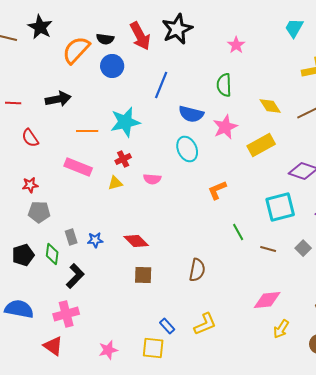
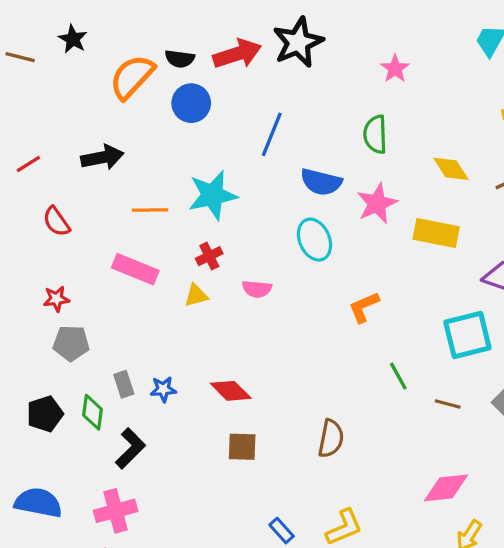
black star: (40, 27) -> (73, 39), size x0.7
red arrow: (140, 36) -> (237, 54), turned -80
red line: (13, 103) -> (28, 164), turned -35
yellow rectangle: (261, 145) -> (436, 233), turned 40

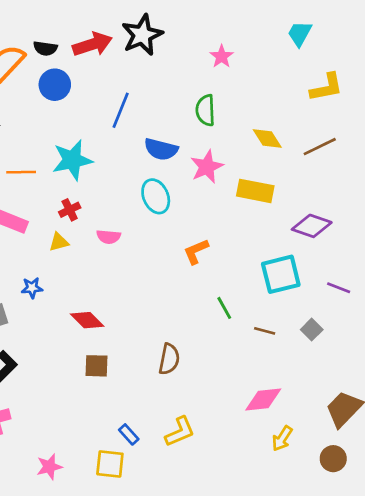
blue star: (163, 389) -> (32, 288), moved

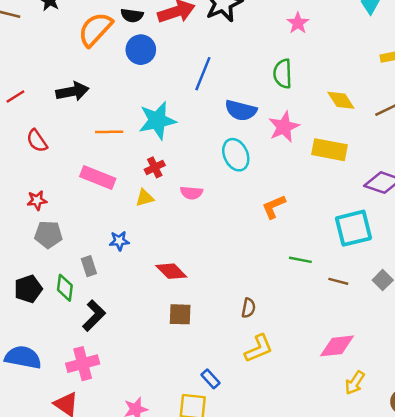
green line: (224, 308) -> (300, 260), turned -50
brown semicircle: (169, 359) -> (248, 308), size x0.7
yellow L-shape: (180, 432) -> (259, 348), moved

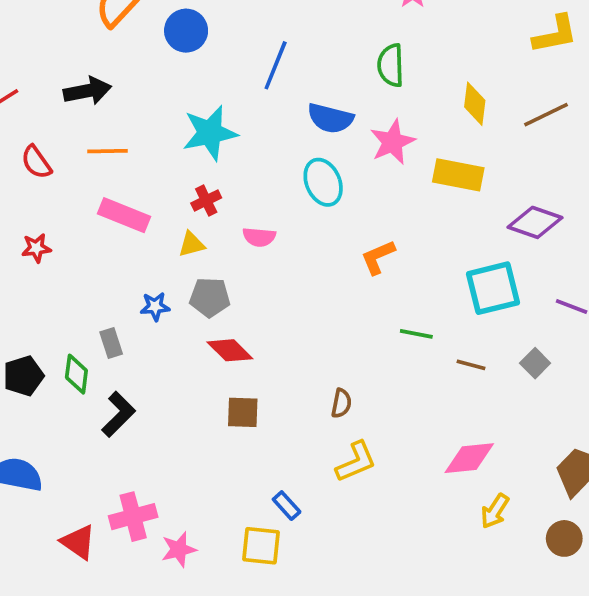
yellow diamond: (341, 100) -> (475, 104), turned 40
orange line: (109, 132) -> (108, 151), moved
gray pentagon: (48, 234) -> (210, 297), moved
pink cross: (83, 364) -> (133, 517), moved

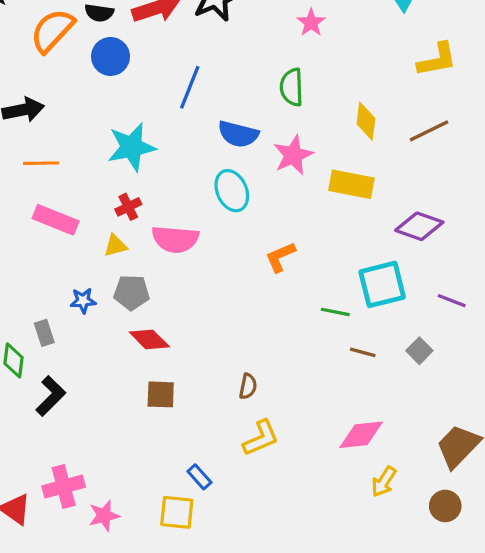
pink semicircle: (259, 237) -> (175, 239), size x1.6
green line: (416, 334) -> (335, 312), moved

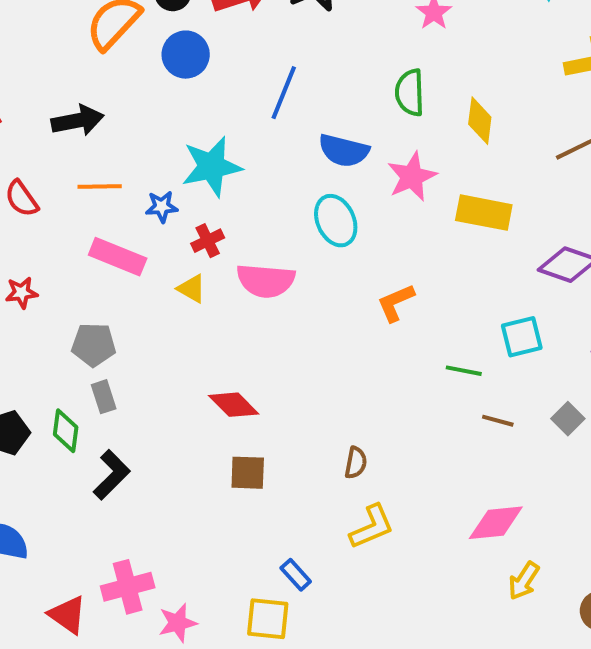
yellow diamond: (366, 121) -> (480, 121), moved
yellow triangle: (115, 246) -> (192, 289), turned 45
cyan square: (382, 284) -> (522, 337), size x0.7
gray pentagon: (132, 293) -> (94, 345), moved
blue star: (83, 301) -> (162, 207), moved

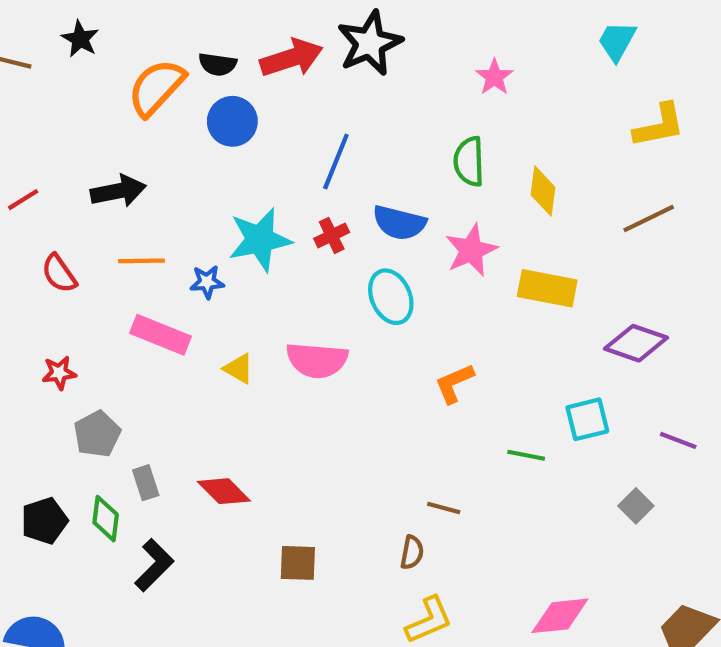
red cross: (208, 241) -> (332, 235), moved
gray pentagon: (94, 345) -> (97, 434), moved, turned -30
red diamond: (234, 405) -> (224, 491), moved
brown line: (498, 421) -> (444, 508), moved

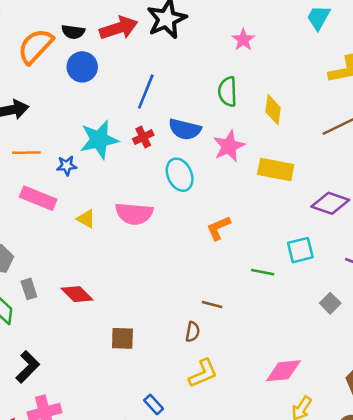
black L-shape: (154, 565) -> (28, 367), moved

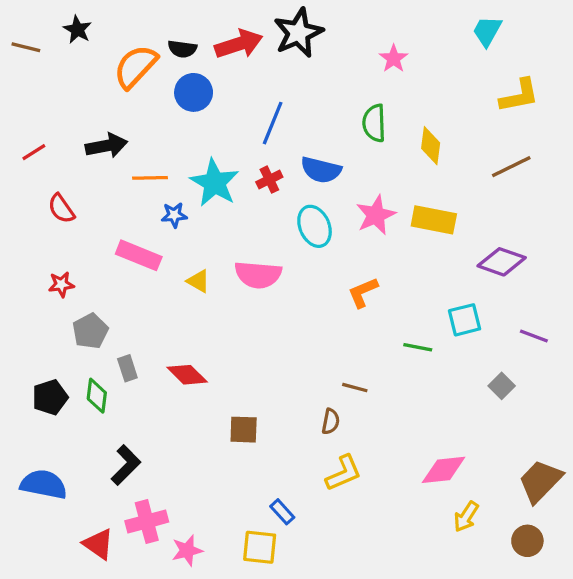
cyan star: (99, 140) -> (215, 183), turned -30
pink star: (229, 146) -> (376, 215), moved
orange line: (26, 153) -> (150, 178), moved

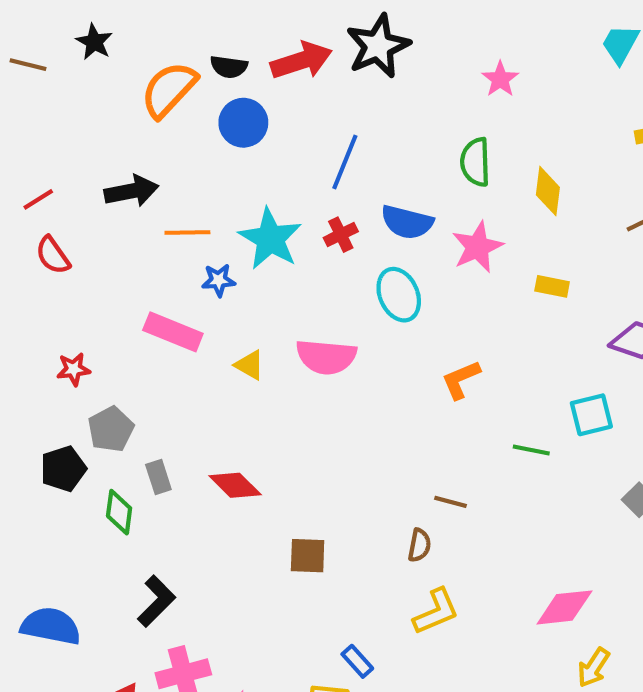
red semicircle: (61, 209) -> (53, 255), moved
pink star: (376, 215) -> (477, 247), moved
yellow rectangle: (434, 220) -> (552, 286), size x0.6
black pentagon: (50, 397) -> (63, 469), moved

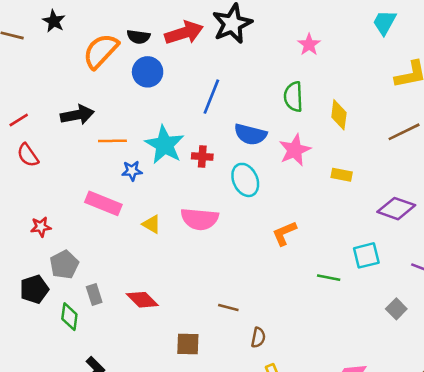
red cross: (341, 235) -> (202, 156), moved, turned 30
brown line: (451, 502) -> (228, 308), moved

